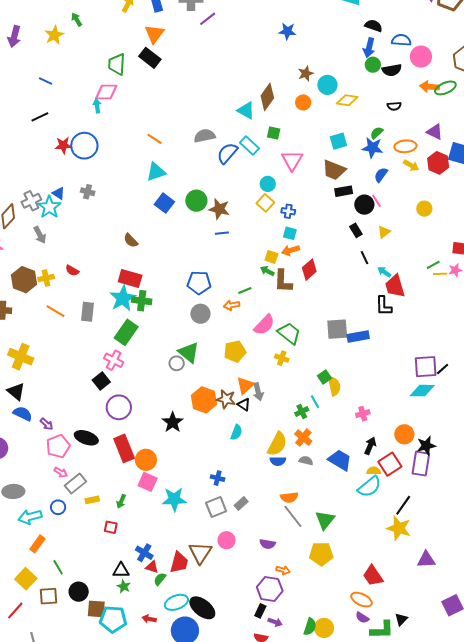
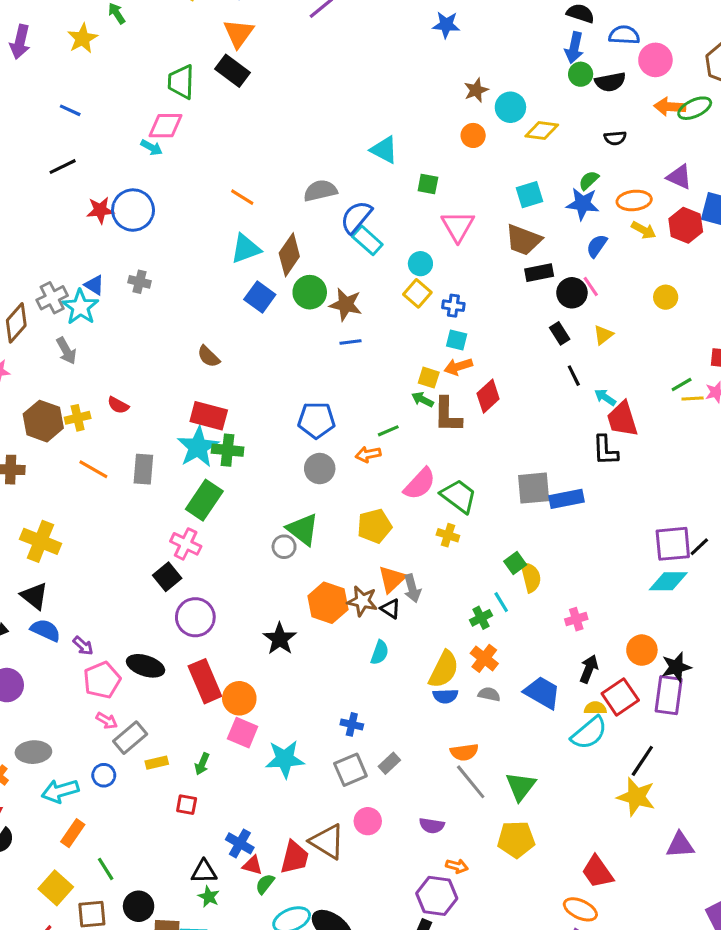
brown diamond: (267, 97) -> (289, 255), moved
cyan arrow: (97, 106) -> (152, 148), turned 128
cyan rectangle: (249, 146) -> (367, 240), moved
brown triangle: (200, 553) -> (327, 842), turned -30

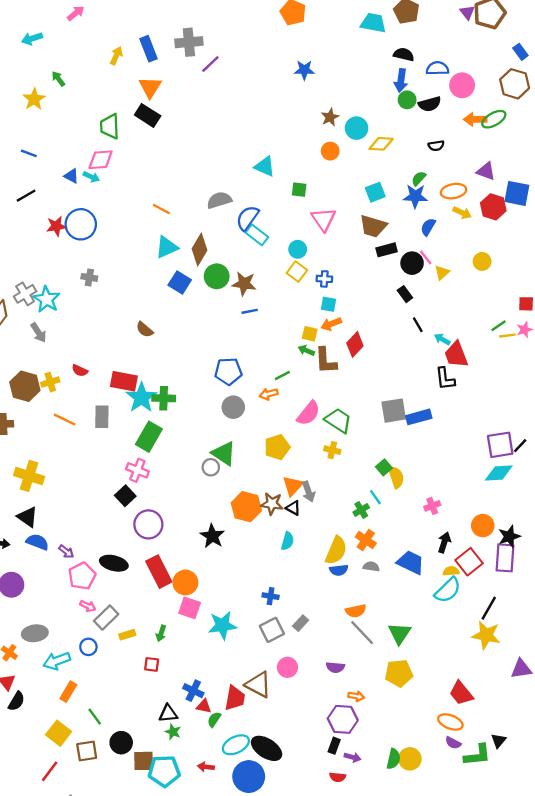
blue triangle: (94, 285) -> (71, 176), moved
yellow triangle: (603, 335) -> (442, 273), moved
red rectangle: (209, 416) -> (124, 381), moved

